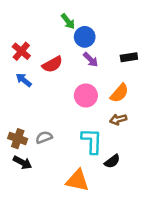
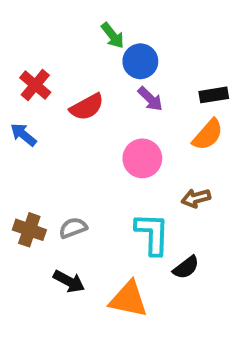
blue arrow: (24, 80) -> (23, 135), moved
orange semicircle: (119, 93) -> (208, 135), moved
black arrow: (22, 162) -> (69, 281), moved

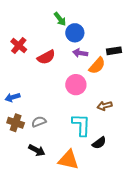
purple arrow: (150, 99) -> (80, 53), turned 144
blue arrow: (23, 135) -> (12, 97), moved, turned -56
orange semicircle: (208, 135) -> (97, 66), moved

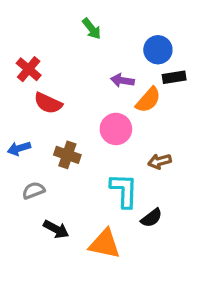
blue circle: (75, 33) -> (158, 50), moved
red semicircle: (46, 57) -> (48, 103), moved, turned 54
gray semicircle: (39, 122) -> (33, 190), moved
brown cross: (16, 123) -> (67, 155), moved

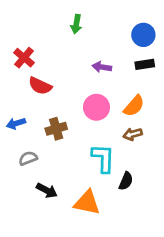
green arrow: (92, 29) -> (76, 24), turned 48
blue circle: (158, 50) -> (143, 35), moved
orange semicircle: (148, 100) -> (134, 106), moved
brown cross: (67, 155) -> (56, 129), turned -35
black semicircle: (151, 218) -> (126, 181), turned -30

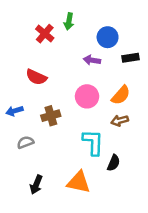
blue circle: (143, 35) -> (108, 37), moved
red cross: (24, 58) -> (45, 34), moved
black arrow: (47, 190) -> (36, 185), moved, turned 84

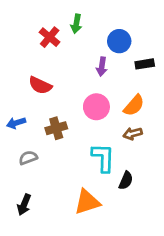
purple arrow: (92, 60) -> (102, 67), turned -91
orange triangle: (79, 182) -> (87, 202), turned -30
black arrow: (36, 185) -> (24, 205), moved

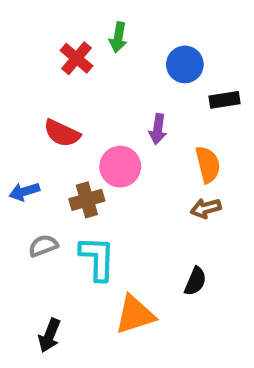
purple arrow: (102, 67) -> (158, 129), moved
orange semicircle: (134, 105) -> (208, 164), turned -55
pink circle: (96, 107) -> (120, 167), moved
cyan L-shape: (103, 158) -> (97, 258), moved
black arrow: (24, 205) -> (49, 335), moved

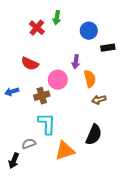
orange semicircle: (208, 164) -> (90, 79), moved
gray semicircle: (43, 246) -> (29, 144), moved
black semicircle: (195, 281) -> (94, 135), size x1.5
black arrow: (49, 335) -> (14, 161), moved

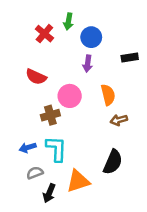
blue circle: (89, 31) -> (91, 37), moved
purple arrow: (76, 62) -> (88, 64), moved
blue arrow: (12, 92) -> (28, 148), moved
black arrow: (14, 161) -> (49, 193), moved

